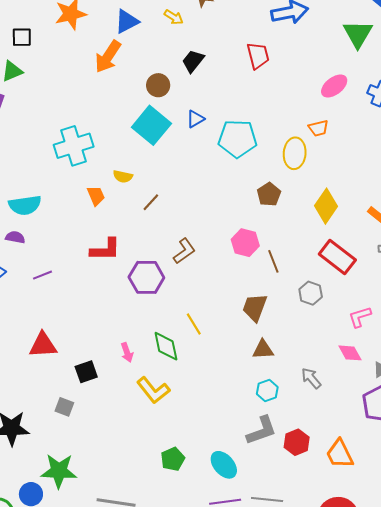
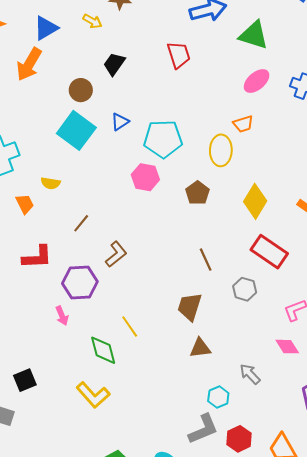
green triangle: (358, 34) -> (254, 35), moved, turned -40
brown line: (151, 202) -> (81, 223), moved
pink hexagon: (245, 243) -> (145, 177), moved
pink arrow: (127, 352) -> (62, 316), moved
cyan hexagon: (267, 390) -> (218, 397), moved

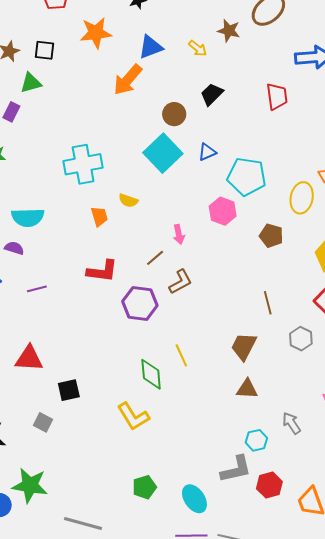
brown pentagon: (197, 193) -> (271, 236), turned -30
brown line: (81, 223) -> (155, 258), moved
pink arrow: (62, 316) -> (179, 234), moved

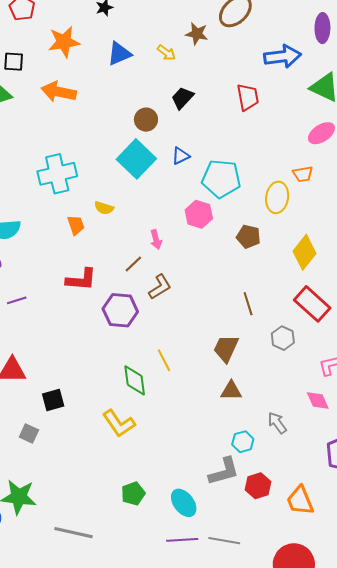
orange arrow: (128, 80) -> (59, 92), moved, turned 64

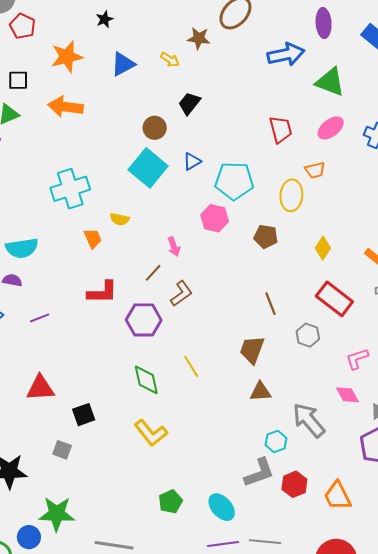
red trapezoid: (248, 97) -> (281, 129), moved
yellow diamond: (305, 252) -> (323, 248), size x0.7
green diamond: (135, 380) -> (146, 380), moved
gray arrow: (277, 423) -> (309, 420), size x1.6

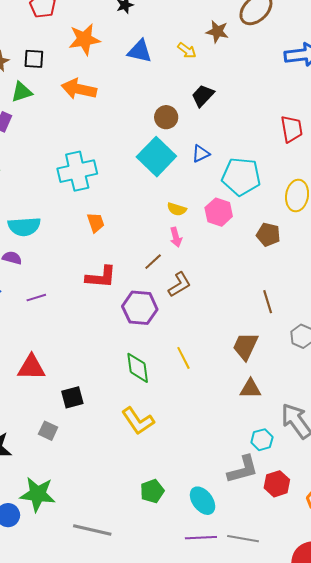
blue triangle: (123, 64) -> (140, 51), turned 36
yellow semicircle: (120, 219) -> (177, 209), moved

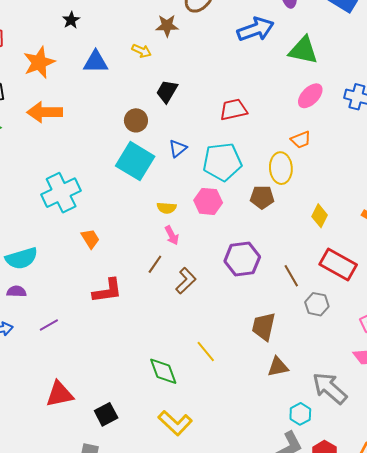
red trapezoid: (292, 129) -> (233, 110), moved, turned -80
brown pentagon: (268, 235) -> (262, 197), moved
brown line: (268, 302) -> (291, 276), moved
purple hexagon: (140, 308) -> (242, 259), moved

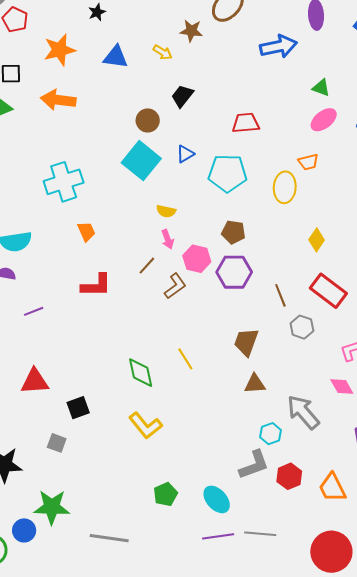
green triangle: (303, 50) -> (321, 88), moved, size x0.6
brown pentagon: (262, 197) -> (233, 232), moved
pink hexagon: (208, 201) -> (197, 259), moved

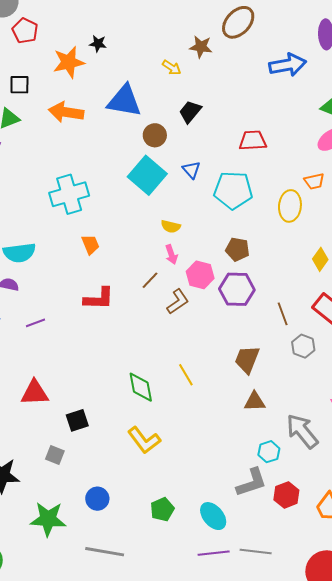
black star: (97, 12) -> (98, 44), moved, turned 30
blue triangle: (116, 57) -> (124, 101), moved, size x1.4
blue triangle: (185, 154) -> (191, 170), turned -42
blue circle: (24, 530) -> (97, 499), moved

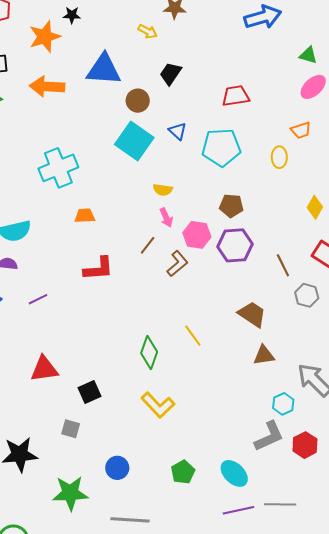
yellow ellipse: (290, 206) -> (279, 157), size x0.7
orange trapezoid: (90, 245) -> (85, 216), turned -65
brown trapezoid: (247, 359) -> (252, 314), turned 108
green diamond: (141, 387) -> (149, 353), turned 36

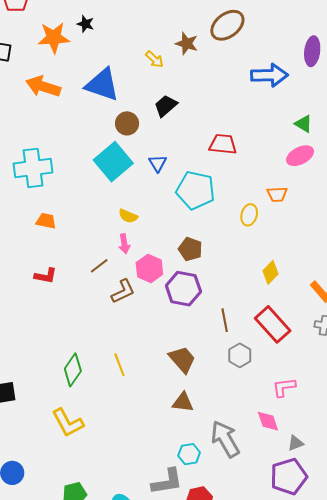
red L-shape: (98, 269) -> (46, 276), size x0.7

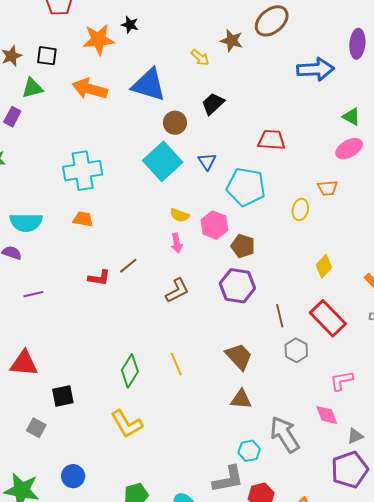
orange trapezoid: (46, 221) -> (83, 219), moved
brown line: (99, 266) -> (128, 266), moved
pink hexagon: (149, 268) -> (214, 225), moved

